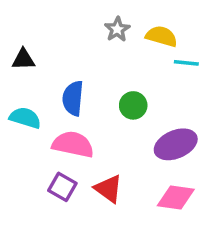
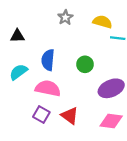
gray star: (117, 29) -> (65, 17), moved
cyan semicircle: (25, 118) -> (18, 72), turned -54

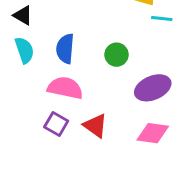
black triangle: (17, 36) -> (23, 15), turned 32
cyan semicircle: (18, 72) -> (24, 50), moved, turned 108

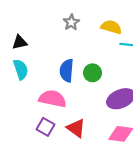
black triangle: (23, 15) -> (20, 42), turned -42
blue semicircle: (65, 49) -> (67, 71), moved

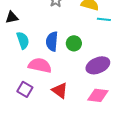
cyan semicircle: (21, 69) -> (23, 40), moved
purple square: (45, 127) -> (25, 89), moved

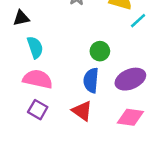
cyan line: (104, 19) -> (138, 21), turned -48
blue semicircle: (52, 41) -> (91, 80), moved
pink semicircle: (40, 65) -> (38, 79), moved

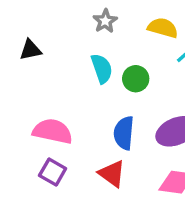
cyan semicircle: (35, 47) -> (102, 69), moved
green circle: (100, 51) -> (136, 79), moved

